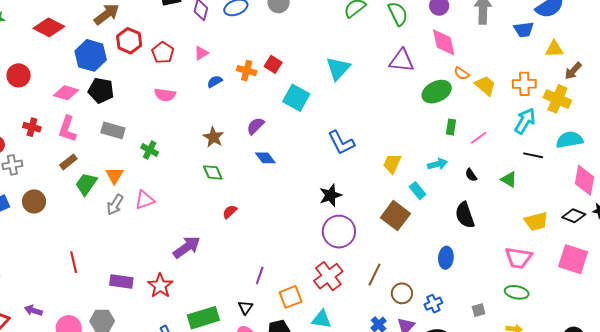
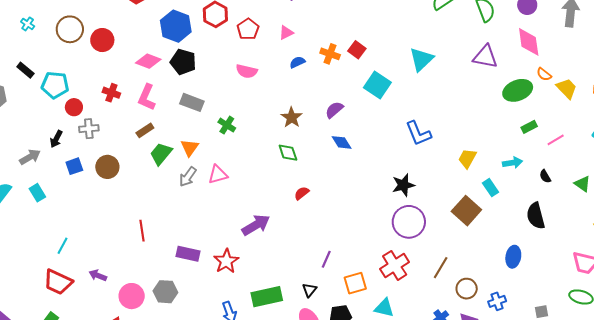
green rectangle: (451, 127) -> (529, 127), turned 49

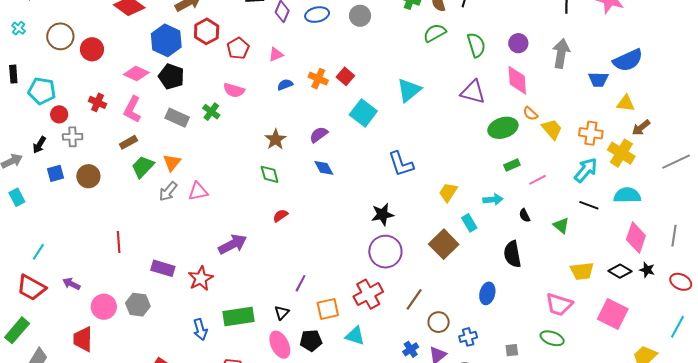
black rectangle: (25, 70) -> (13, 74), turned 42
green cross: (227, 125) -> (211, 112), moved

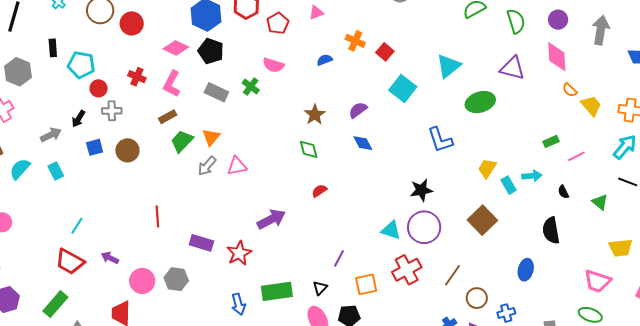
pink triangle: (276, 54) -> (316, 13), moved
orange cross: (318, 79) -> (355, 41), moved
green ellipse: (503, 128) -> (480, 102), moved
cyan rectangle: (469, 223) -> (509, 185), moved
cyan triangle: (355, 336) -> (391, 230), moved

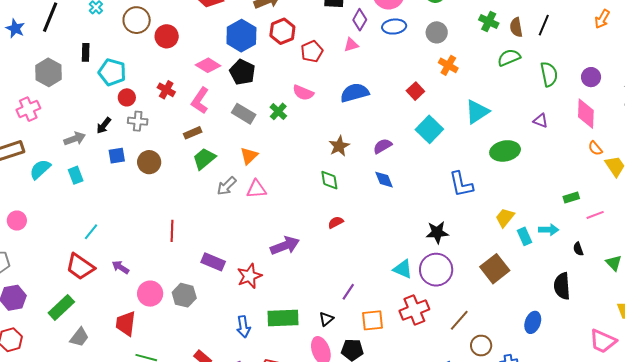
orange cross: (355, 41) -> (448, 65), moved
blue semicircle: (325, 60) -> (355, 93), size x1.8
purple triangle: (512, 68) -> (541, 121), size x0.6
orange triangle: (211, 137) -> (249, 156), moved

